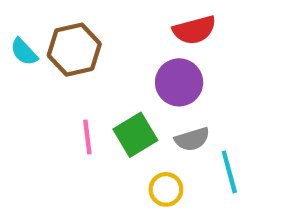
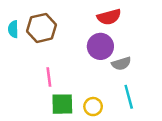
cyan semicircle: (24, 52) -> (13, 29), turned 42
green square: (135, 135) -> (62, 104), moved, turned 30
gray semicircle: (192, 139) -> (121, 64), moved

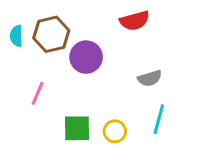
purple circle: (100, 46) -> (86, 57), moved
pink line: (49, 77) -> (38, 93), moved, turned 30
cyan line: (129, 97) -> (159, 119), turned 30

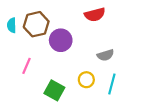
green square: (77, 128) -> (54, 90), turned 30
yellow circle: (115, 131) -> (86, 80), moved

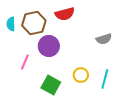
red semicircle: (95, 15) -> (65, 14), moved
purple circle: (61, 40) -> (49, 46), moved
gray semicircle: (106, 55) -> (104, 39), moved

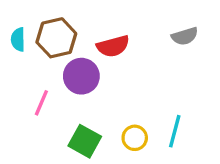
red semicircle: (65, 14) -> (113, 46), moved
gray semicircle: (104, 39) -> (185, 36), moved
yellow circle: (81, 75) -> (135, 138), moved

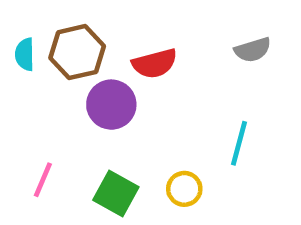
pink line: (41, 103) -> (43, 180), moved
cyan line: (175, 131) -> (239, 143), moved

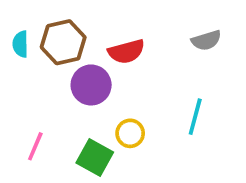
yellow circle: (184, 189) -> (130, 133), moved

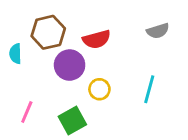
cyan semicircle: (20, 44) -> (15, 54), moved
yellow circle: (130, 133) -> (99, 89), moved
green square: (95, 157) -> (72, 121), turned 32

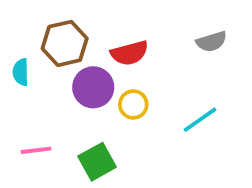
yellow circle: (99, 89) -> (133, 104), moved
cyan line: (149, 89) -> (200, 120), turned 40
pink line: (27, 112) -> (36, 150), turned 60

